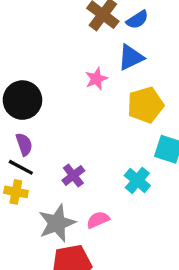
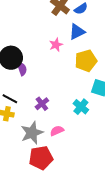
purple semicircle: (24, 144) -> (22, 69), moved

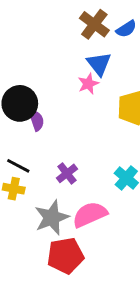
blue triangle: (77, 32) -> (99, 64), moved, turned -42
pink semicircle: (57, 131) -> (90, 215), size x1.6

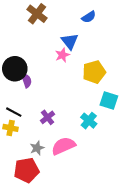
brown cross: (94, 24) -> (37, 14), moved
gray star: (52, 218) -> (37, 148), size x0.6
red pentagon: (65, 256) -> (26, 170), moved

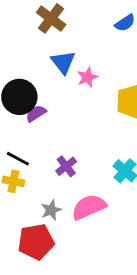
blue triangle: (70, 41) -> (63, 62), moved
purple semicircle: (26, 80) -> (36, 113), turned -104

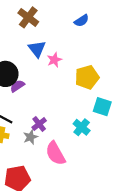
pink semicircle: (89, 207) -> (55, 153), turned -95
gray star: (51, 210) -> (30, 137), moved

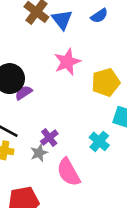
blue triangle: (37, 49) -> (62, 20), moved
pink star: (54, 60) -> (67, 62), size x1.5

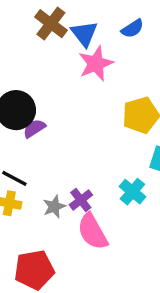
pink star: (67, 62) -> (96, 64), moved
purple cross: (49, 138) -> (81, 200), moved

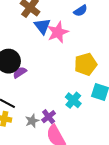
blue triangle: (84, 34) -> (42, 26), moved
cyan cross: (132, 192) -> (73, 100), moved

